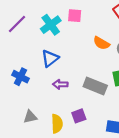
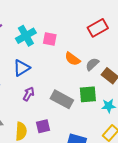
pink square: (75, 16) -> (50, 39), moved
purple arrow: (60, 84) -> (29, 94), turned 112

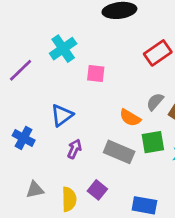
cyan cross: (26, 36) -> (63, 49), moved
orange semicircle: (73, 59) -> (130, 118), moved
purple square: (43, 126) -> (97, 190), turned -32

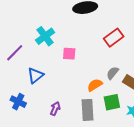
blue triangle: (62, 115) -> (35, 76), moved
orange semicircle: (130, 118) -> (95, 85), turned 119
gray rectangle: (119, 152) -> (88, 110), turned 65

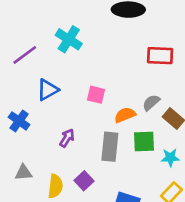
cyan cross: (45, 36) -> (69, 39), turned -30
red rectangle: (114, 38) -> (160, 56), turned 30
pink square: (69, 54) -> (96, 95), moved

